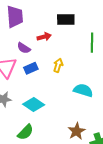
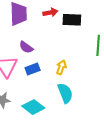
red arrow: (44, 37) -> (50, 12), moved
cyan semicircle: (83, 90) -> (65, 93), moved, turned 48

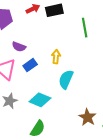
cyan semicircle: (65, 93) -> (66, 79), turned -120

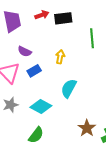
yellow arrow: (56, 57) -> (60, 57), moved

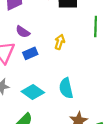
cyan semicircle: (69, 88) -> (66, 88), moved, turned -48

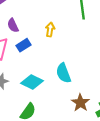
purple semicircle: (23, 32) -> (13, 25), turned 40

